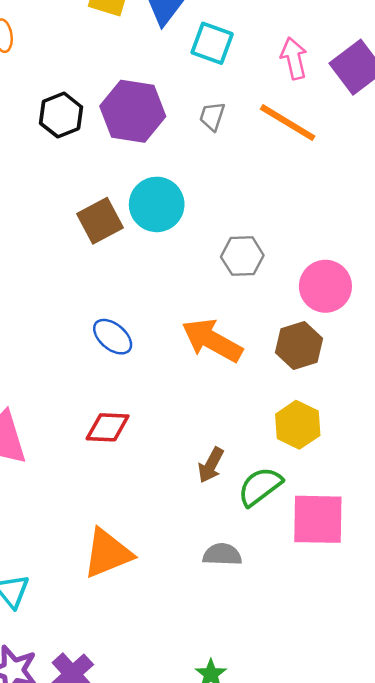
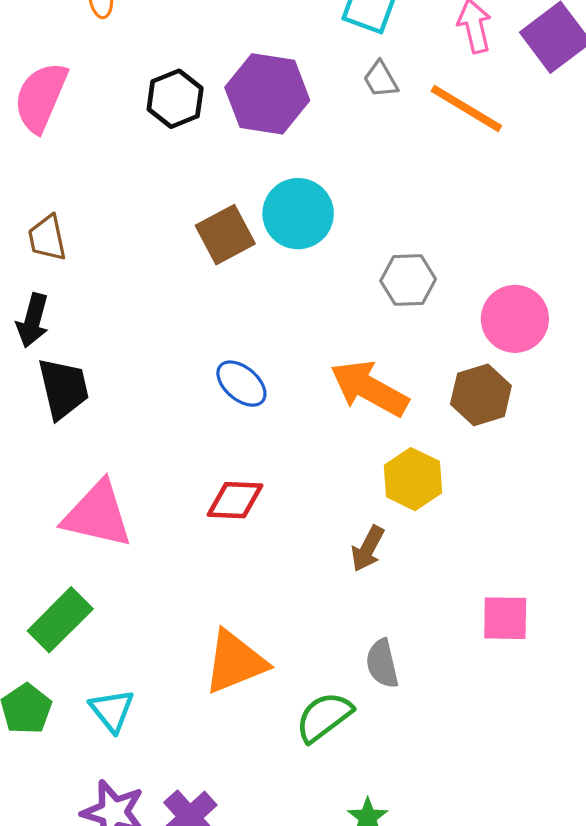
gray trapezoid: (212, 116) -> (381, 79), moved, turned -48
yellow hexagon: (298, 425) -> (413, 479), moved
green semicircle: (260, 487) -> (324, 717), moved
pink square: (318, 519) -> (505, 618), size x0.7
gray semicircle: (222, 555) -> (382, 664), turned -105

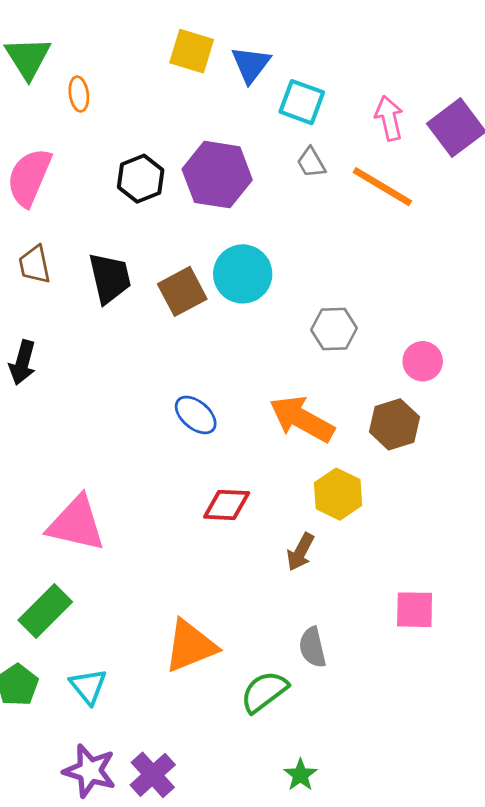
brown trapezoid: (47, 238) -> (35, 265), moved
pink circle: (515, 319) -> (423, 361), size x0.7
black trapezoid: (63, 388) -> (110, 278), moved
red diamond: (235, 500) -> (227, 505), moved

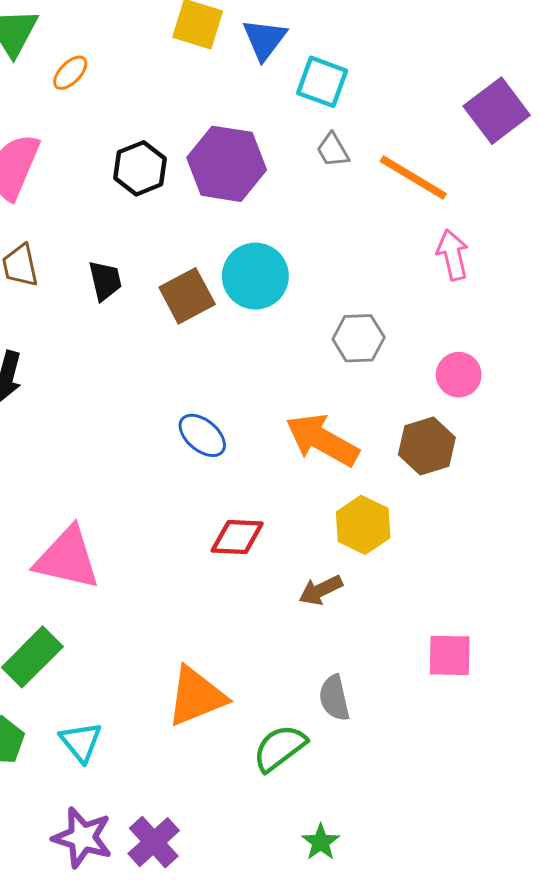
orange ellipse: (79, 94) -> (70, 73), turned 52
pink arrow: (389, 118) -> (453, 255), moved
black trapezoid: (110, 278) -> (105, 281), size x0.7
brown arrow: (300, 552) -> (321, 590), turned 36

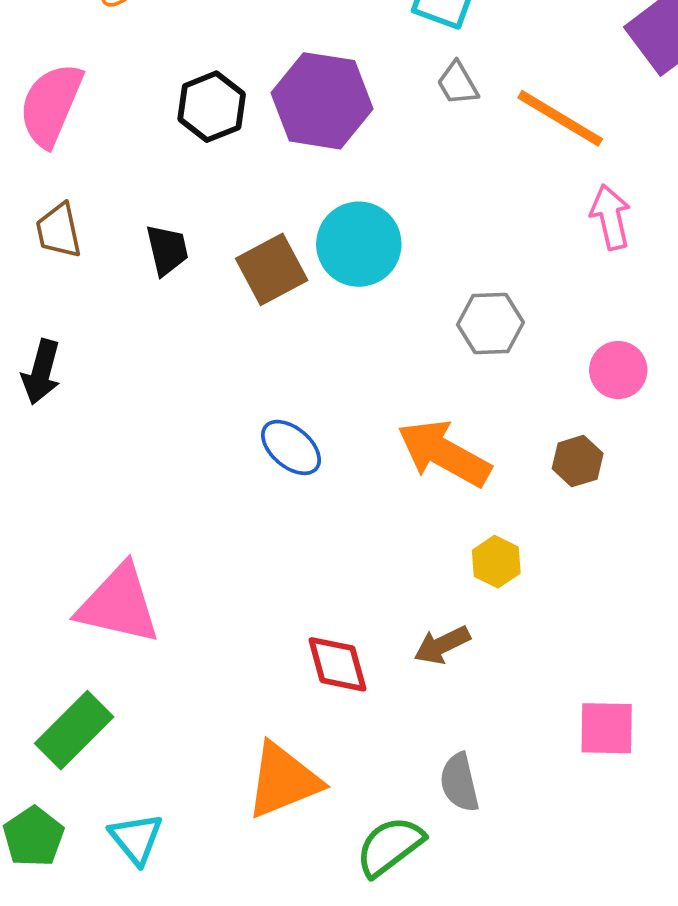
brown hexagon: (427, 446) -> (578, 461), size x0.7
yellow hexagon: (363, 525) -> (496, 562), size x0.7
red diamond: (237, 537) -> (337, 664), moved, turned 72

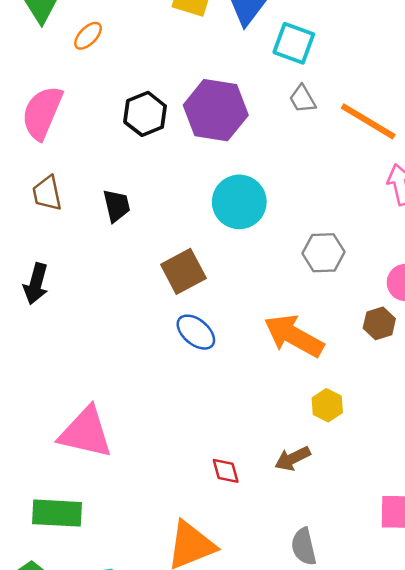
brown square: (272, 269) -> (183, 271), moved
brown hexagon: (578, 461) -> (379, 323), moved
red diamond: (337, 664) -> (226, 471), size x0.7
green rectangle: (74, 730) -> (57, 513), turned 48

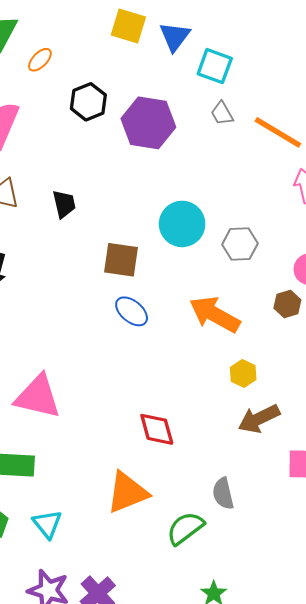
black hexagon: (145, 114) -> (88, 102), moved
cyan circle: (239, 202) -> (182, 224), moved
brown square: (183, 271) -> (121, 260), turned 36
brown arrow: (293, 459) -> (259, 419), moved, size x1.4
red diamond: (226, 471) -> (157, 429), size x1.5

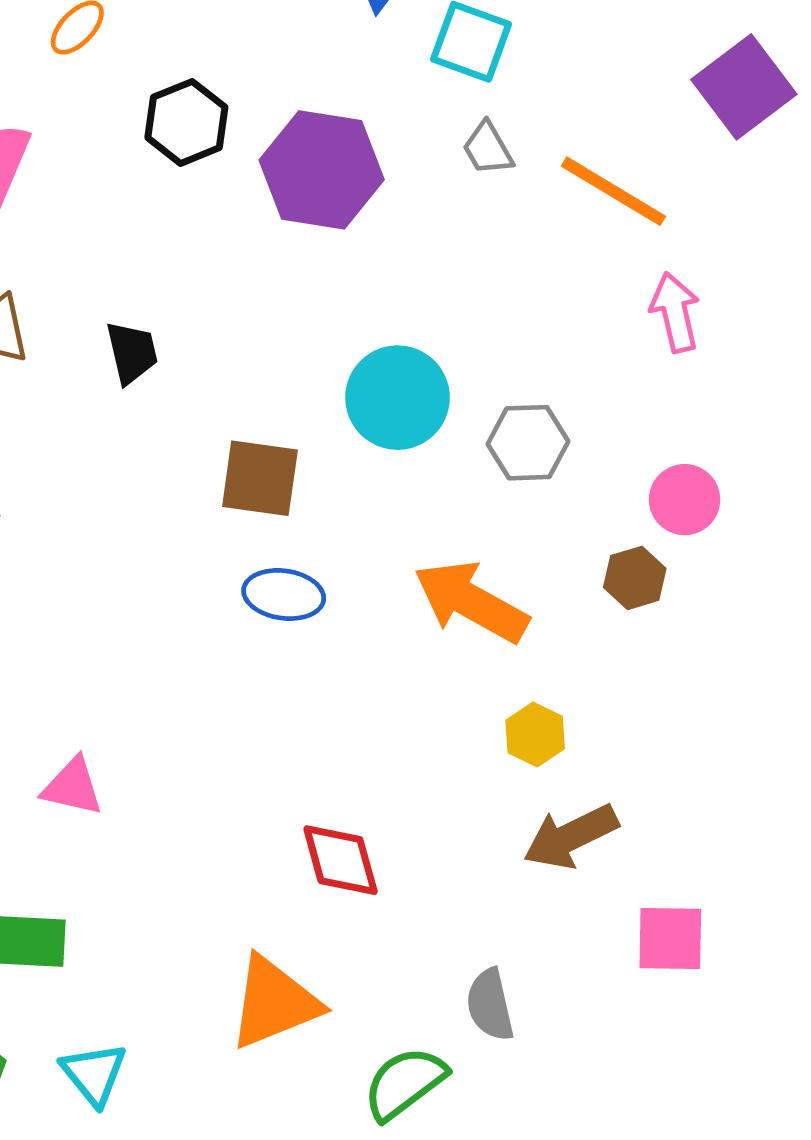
blue ellipse: (132, 311) -> (284, 595), turned -32
pink triangle: (38, 397) -> (73, 787), size x0.6

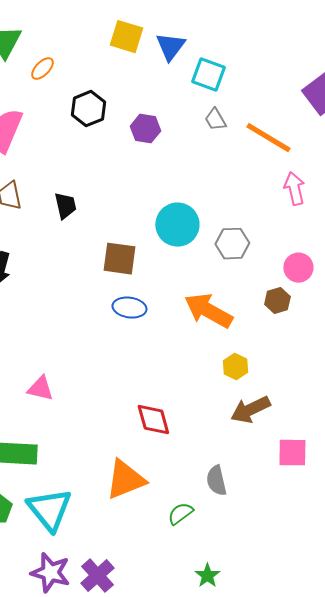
purple hexagon: (322, 170) -> (145, 129), size x0.6
cyan triangle: (94, 1074) -> (49, 510), size x1.6
green semicircle: (405, 1083) -> (180, 514), size x0.7

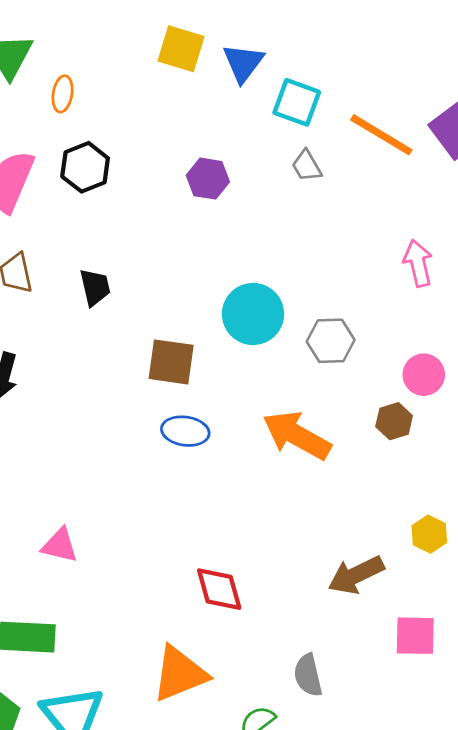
orange ellipse: (42, 69) -> (63, 94), turned -35
black hexagon: (88, 109) -> (85, 167), moved
orange line: (268, 138) -> (381, 135), moved
yellow hexagon: (235, 367) -> (429, 534), moved

